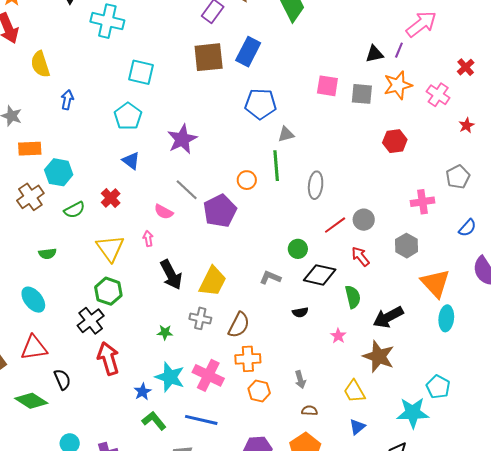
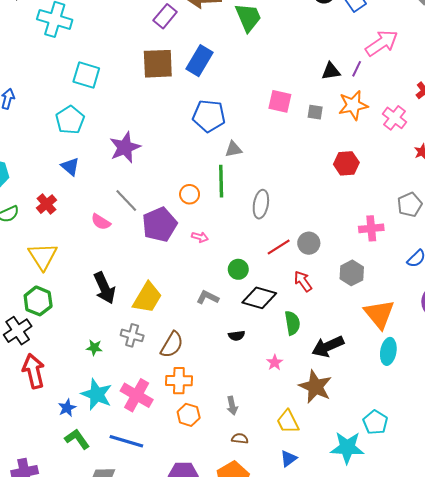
gray square: (362, 94) -> (315, 112), size x0.7
pink arrow: (148, 239) -> (200, 237), moved, turned 112

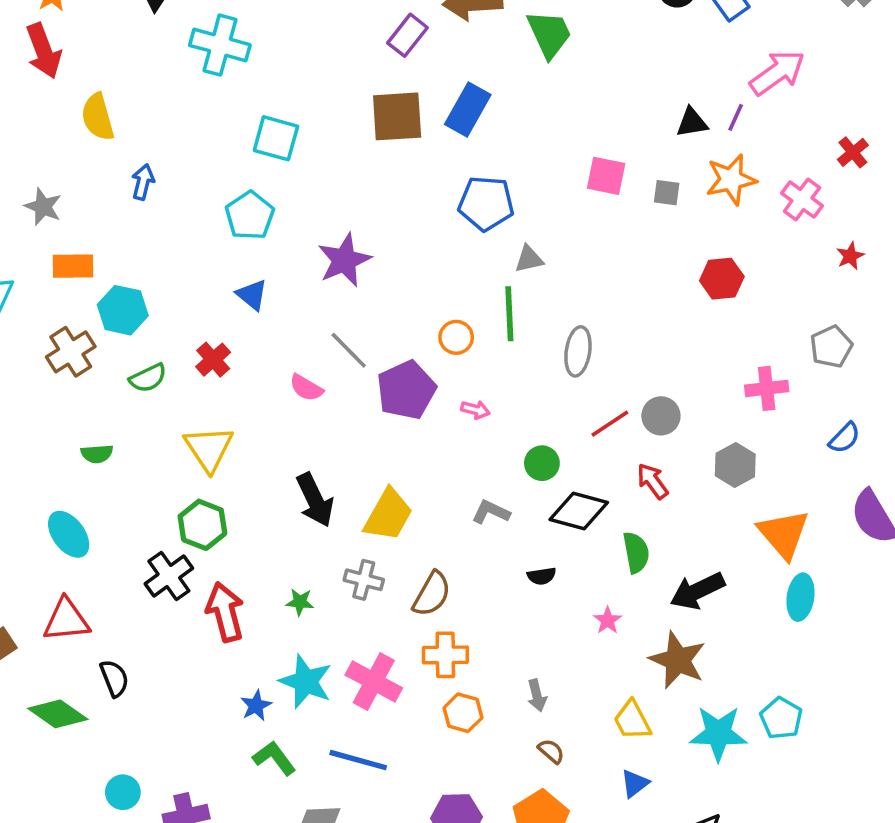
red arrow: (34, 371) -> (225, 612), moved
brown semicircle: (240, 439) -> (551, 751), turned 35
cyan star: (347, 448) -> (718, 733), moved

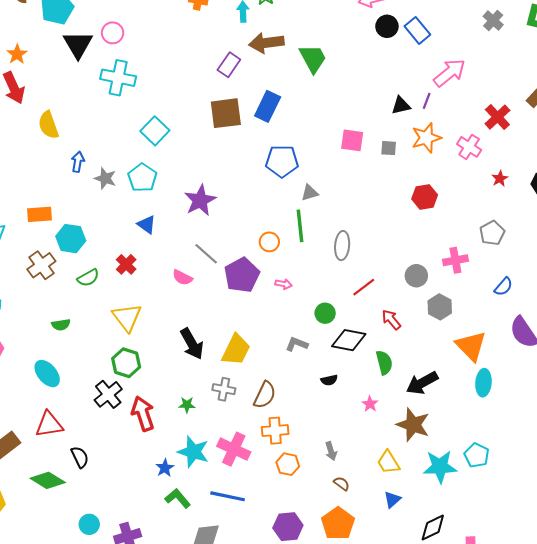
cyan square: (276, 138) -> (155, 131), turned 32
red cross: (853, 152) -> (497, 117), size x1.4
gray star: (43, 207) -> (105, 178), moved
gray circle: (661, 416) -> (416, 276), moved

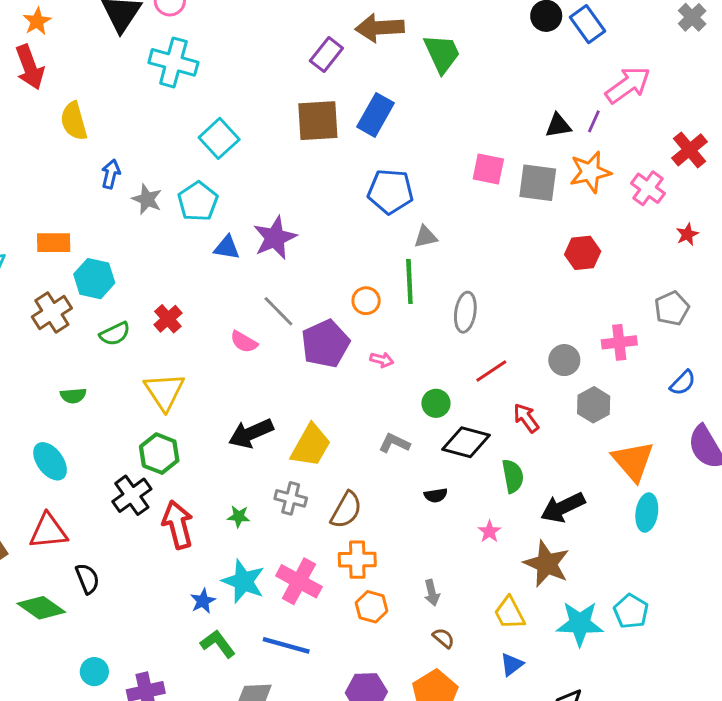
gray square: (389, 148) -> (538, 183), size x1.8
blue triangle: (147, 224) -> (227, 248), moved, turned -30
black arrow: (192, 344) -> (251, 433), turned 92

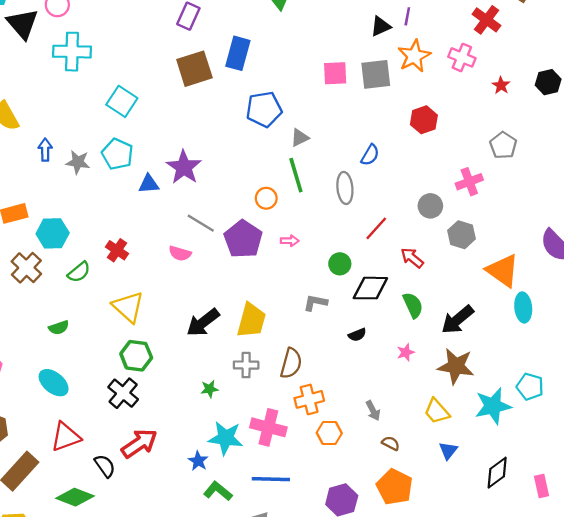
blue semicircle: (683, 383) -> (370, 155), moved
red arrow: (178, 525) -> (139, 443), moved, turned 84
pink star: (489, 532) -> (406, 352), turned 30

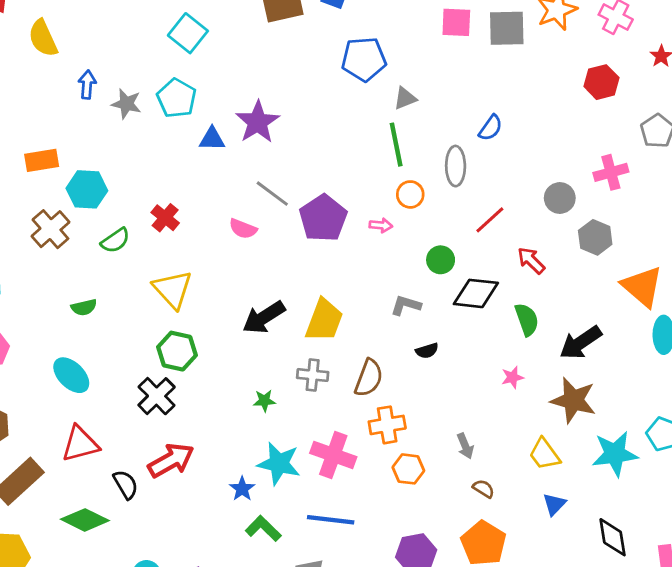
red hexagon: (424, 120) -> (601, 82), moved
orange circle: (266, 198) -> (410, 194), moved
black semicircle: (357, 335) -> (427, 351), moved
black diamond: (497, 473) -> (613, 537), turned -68

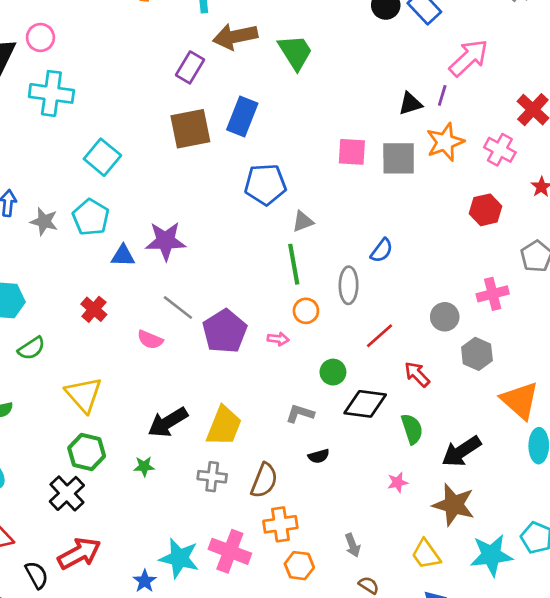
purple star: (258, 122) -> (166, 241), turned 30
red cross: (165, 218) -> (94, 309), moved
green star: (264, 401) -> (144, 466), moved

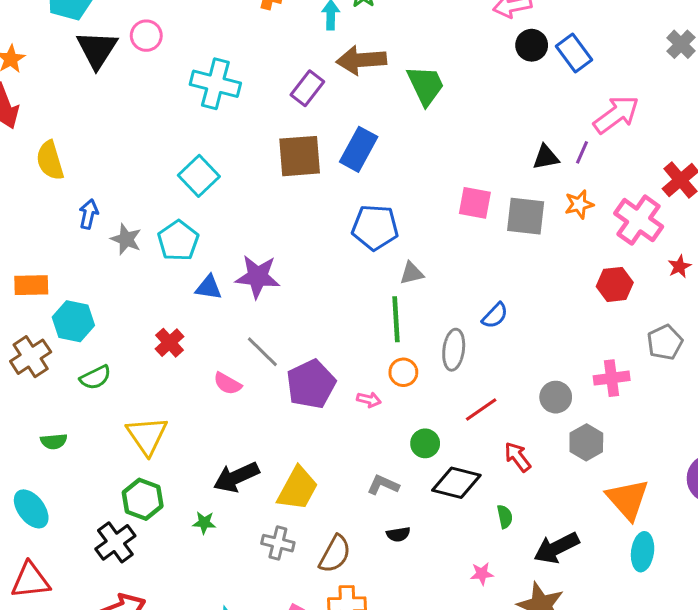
cyan cross: (51, 93) -> (215, 84), moved
orange star: (445, 142) -> (579, 204), size x0.7
pink cross: (500, 150) -> (639, 220), size x1.4
green semicircle: (412, 429) -> (505, 517), size x0.7

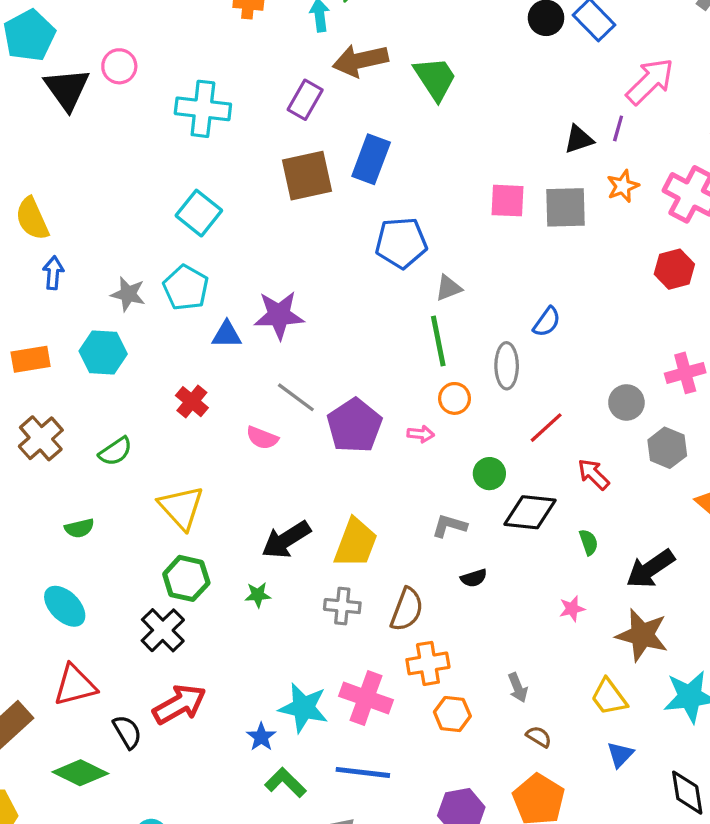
blue arrow: (89, 214) -> (53, 273), moved
cyan hexagon: (73, 321) -> (103, 352), moved

